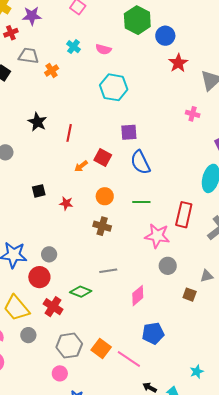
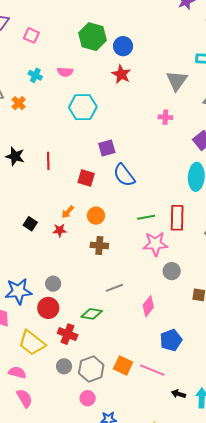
red star: (178, 63) -> (121, 74), moved
orange arrow: (81, 166) -> (68, 212), moved
black square: (39, 191) -> (30, 224), turned -32
green line: (141, 202) -> (146, 217), moved
gray circle: (28, 335) -> (64, 366), moved

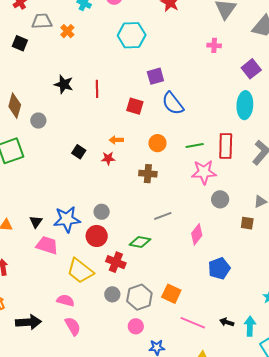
orange arrow: (68, 212) -> (116, 140), turned 48
orange circle: (96, 216) -> (157, 143), moved
pink line: (152, 370) -> (193, 323), moved

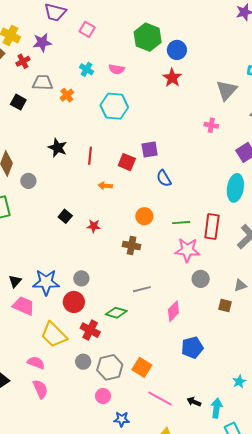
cyan hexagon: (132, 35) -> (114, 106), moved
blue semicircle: (173, 103) -> (164, 178), size x0.7
red square: (135, 106) -> (127, 162), moved
orange arrow: (116, 140) -> (105, 186), moved

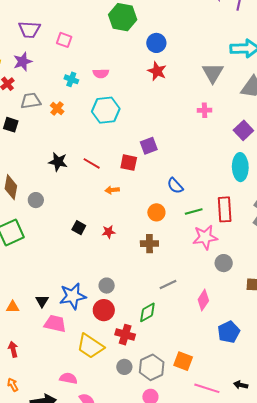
green hexagon: (148, 37) -> (123, 17), moved
red line: (90, 156) -> (92, 163), turned -54
blue semicircle: (164, 178) -> (175, 186), moved
green diamond: (116, 313) -> (147, 312), turned -35
pink semicircle: (36, 363) -> (68, 378), moved

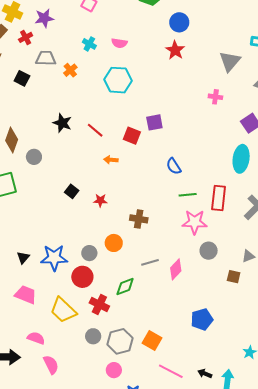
orange circle: (156, 212) -> (114, 243), moved
pink diamond: (203, 300) -> (176, 269), moved
pink trapezoid: (55, 324) -> (26, 295), moved

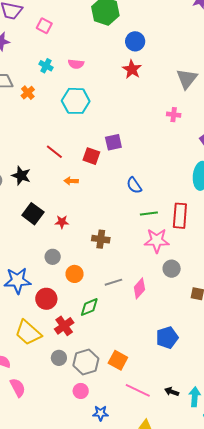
black star: (62, 123) -> (21, 176), moved
black square: (72, 191) -> (33, 214), size x1.5
orange circle: (114, 243) -> (75, 274), moved
gray circle: (89, 253) -> (53, 257), moved
red cross: (99, 304) -> (64, 326), turned 30

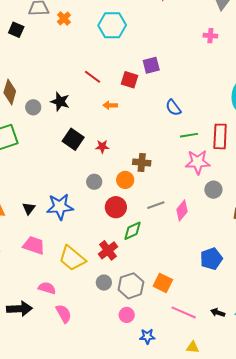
orange circle: (75, 274) -> (125, 180), moved
red circle: (46, 299) -> (116, 207), moved

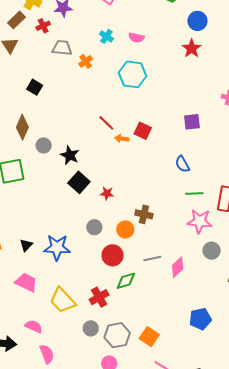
black square: (16, 30) -> (35, 87), moved
purple square: (151, 65) -> (192, 122), moved
black star: (60, 102) -> (70, 155), moved
orange arrow: (110, 105) -> (122, 139), moved

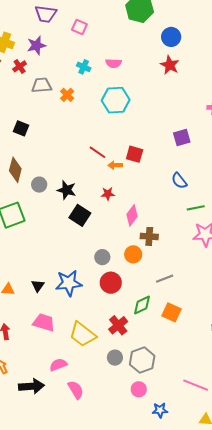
red star: (107, 193) -> (108, 194), moved
red circle: (113, 255) -> (111, 283), moved
pink diamond: (178, 267) -> (132, 215), moved
pink semicircle: (34, 326) -> (58, 365), turned -36
orange square: (149, 337) -> (172, 312), moved

